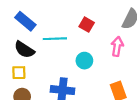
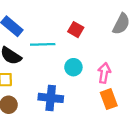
pink arrow: (117, 46) -> (104, 73), moved

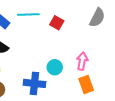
cyan line: (43, 44) -> (28, 15), moved
cyan circle: (73, 67) -> (55, 67), moved

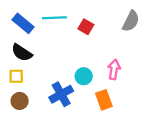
blue cross: (34, 83) -> (61, 94), turned -35
orange rectangle: (86, 84) -> (104, 100), moved

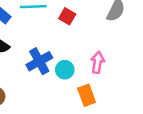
blue cross: (61, 94) -> (39, 61), moved

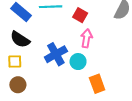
pink arrow: (98, 62) -> (86, 38), moved

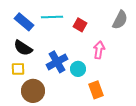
pink arrow: (86, 38) -> (99, 50), moved
brown circle: (18, 85) -> (33, 91), moved, size x1.5

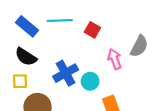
gray semicircle: (120, 20) -> (139, 46), moved
pink arrow: (99, 50) -> (115, 59), turned -30

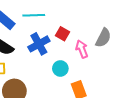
red square: (92, 30) -> (62, 34), moved
blue cross: (66, 73) -> (39, 44), moved

